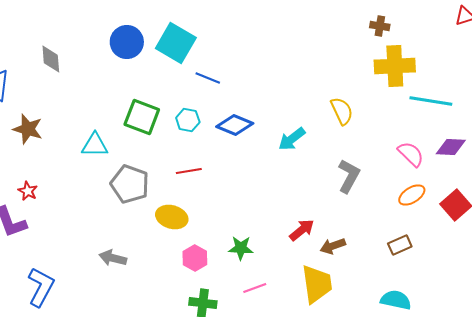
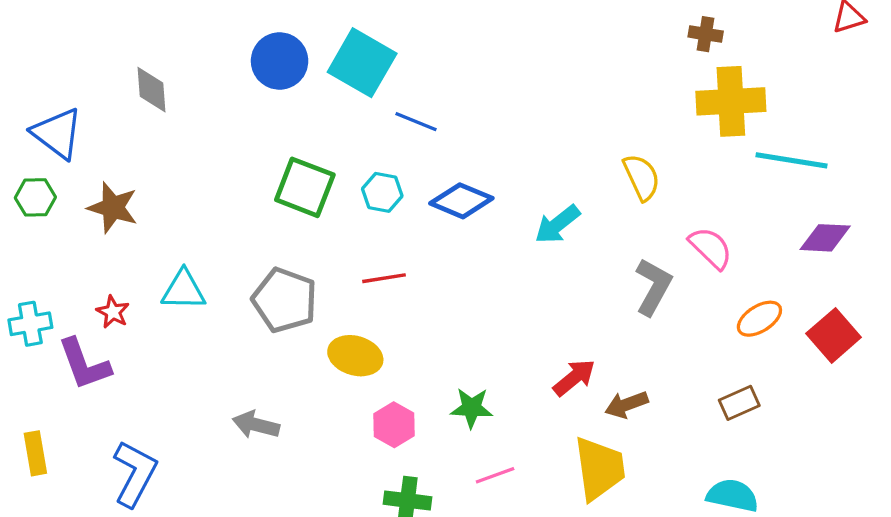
cyan triangle: (95, 145) -> (184, 290), moved
pink semicircle: (411, 154) -> (711, 248), moved

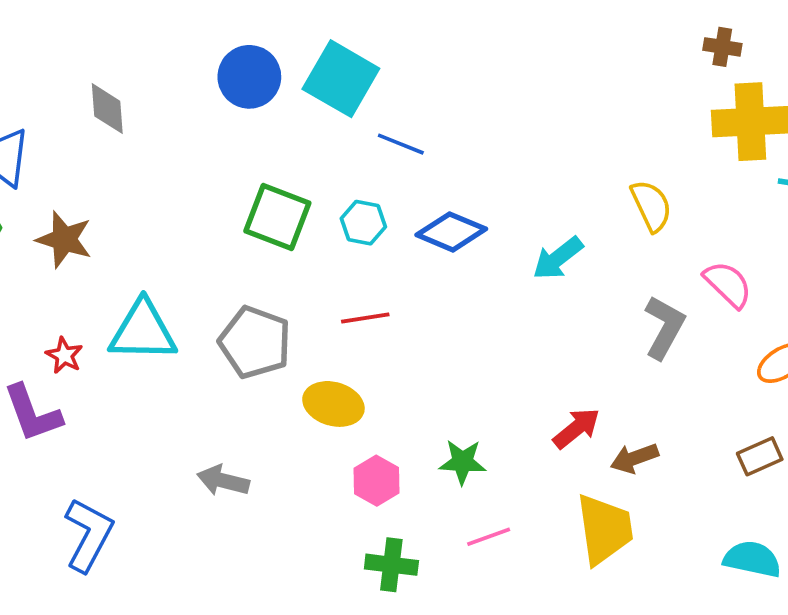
cyan triangle: (184, 290) -> (143, 331), size x1.4

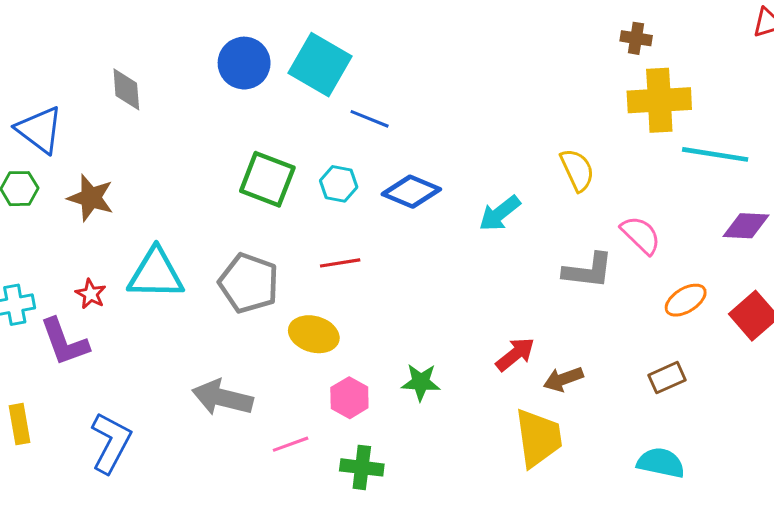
gray L-shape: (664, 327) -> (588, 271), turned 68
gray arrow: (223, 481) -> (222, 398), size x1.4
pink line: (489, 537) -> (291, 444), moved

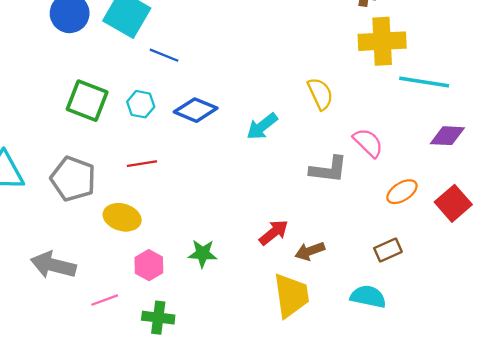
cyan semicircle: (661, 463) -> (368, 297), moved

